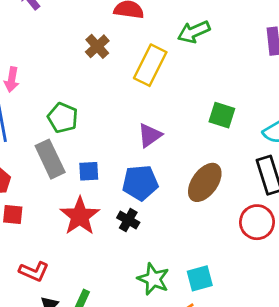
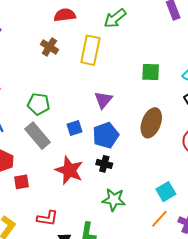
blue square: (89, 171) -> (74, 128), moved
green star: (153, 279) -> (114, 200), moved

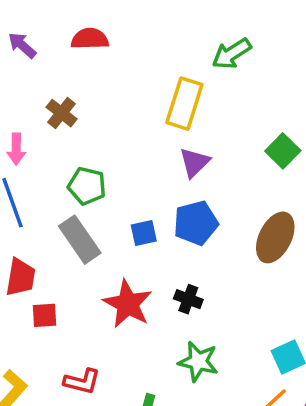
red semicircle: (65, 15) -> (90, 39), moved
brown cross: (49, 47) -> (62, 113), moved
green square: (151, 72) -> (283, 151), turned 36
purple triangle: (103, 100) -> (194, 162), moved
blue pentagon: (106, 135) -> (196, 223), moved

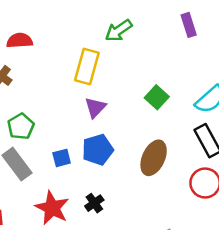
red semicircle: (90, 39) -> (20, 41), moved
green pentagon: (87, 186) -> (21, 126), turned 30
black cross: (188, 299) -> (94, 203), turned 36

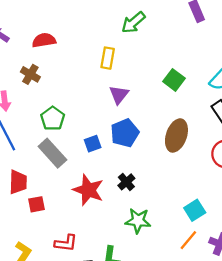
yellow rectangle: (87, 66) -> (108, 58), size x0.7

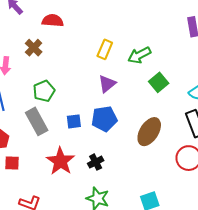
green arrow: (133, 22) -> (139, 55), moved

